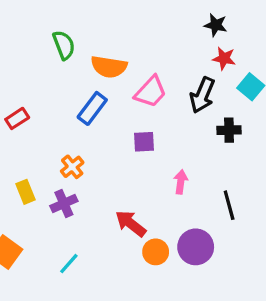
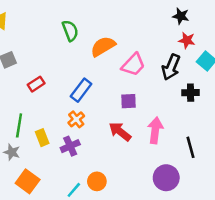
orange semicircle: (109, 67) -> (103, 46), turned 140
blue rectangle: (92, 108) -> (81, 90), moved
pink arrow: (181, 182) -> (155, 130), size x1.5
red arrow: (131, 224) -> (120, 132), moved
orange circle: (156, 252) -> (97, 181), moved

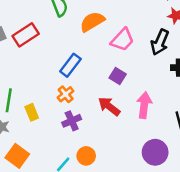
red rectangle: (36, 84) -> (26, 35), moved, size x1.5
purple square: (128, 101) -> (118, 76), turned 35
purple cross: (70, 146) -> (72, 121), moved

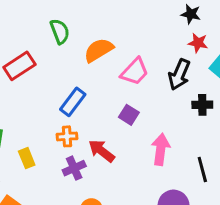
orange cross: (66, 94) -> (67, 136), turned 35
red arrow: (109, 106) -> (102, 151), moved

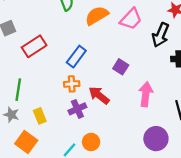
red rectangle: (19, 66) -> (34, 46), moved
pink trapezoid: (135, 72) -> (131, 19), moved
yellow rectangle: (27, 158) -> (40, 116), moved

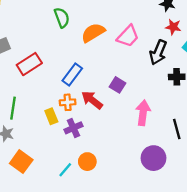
red arrow: (99, 95) -> (92, 100), moved
yellow rectangle: (40, 116) -> (51, 116), moved

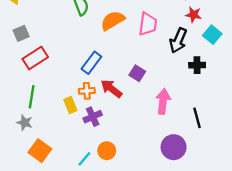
pink trapezoid: (128, 36) -> (148, 24), turned -35
red rectangle: (29, 64) -> (35, 58), moved

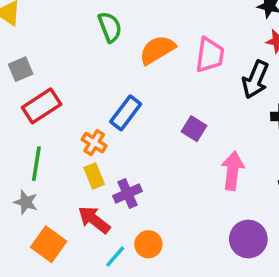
red arrow: (111, 89) -> (94, 220), moved
orange cross: (87, 91) -> (94, 143), moved, turned 35

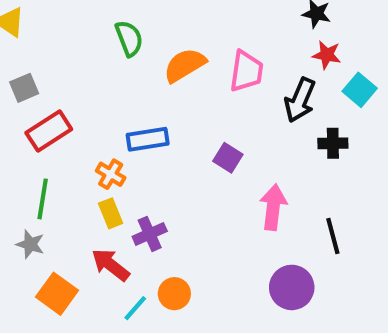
blue rectangle: (126, 113) -> (148, 139), turned 44

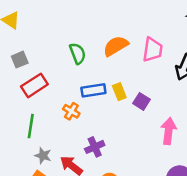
green semicircle: (129, 38) -> (77, 53), moved
yellow rectangle: (111, 213) -> (119, 92), moved
gray star: (30, 244) -> (43, 156), moved

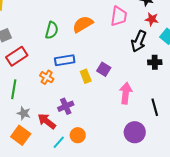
pink trapezoid: (153, 50) -> (119, 16), moved
green semicircle: (77, 53) -> (52, 30), turned 36
yellow rectangle: (119, 92) -> (86, 76), moved

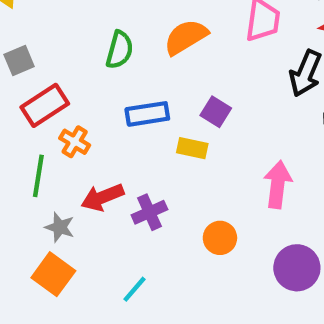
purple square: (104, 69) -> (216, 112), moved
yellow rectangle: (86, 76) -> (192, 148), turned -56
orange cross: (47, 77) -> (75, 142), moved
red arrow: (47, 121) -> (102, 197), moved, turned -60
orange circle: (78, 135) -> (220, 238), moved

